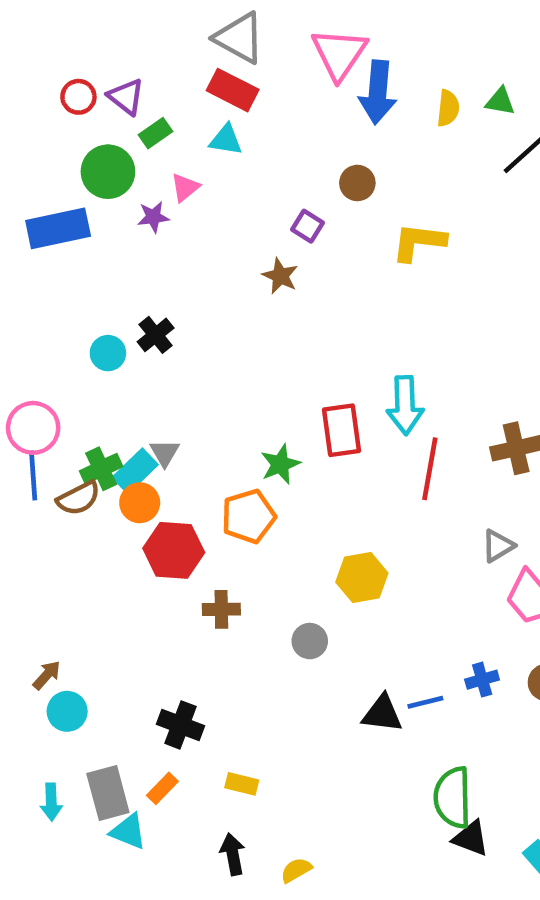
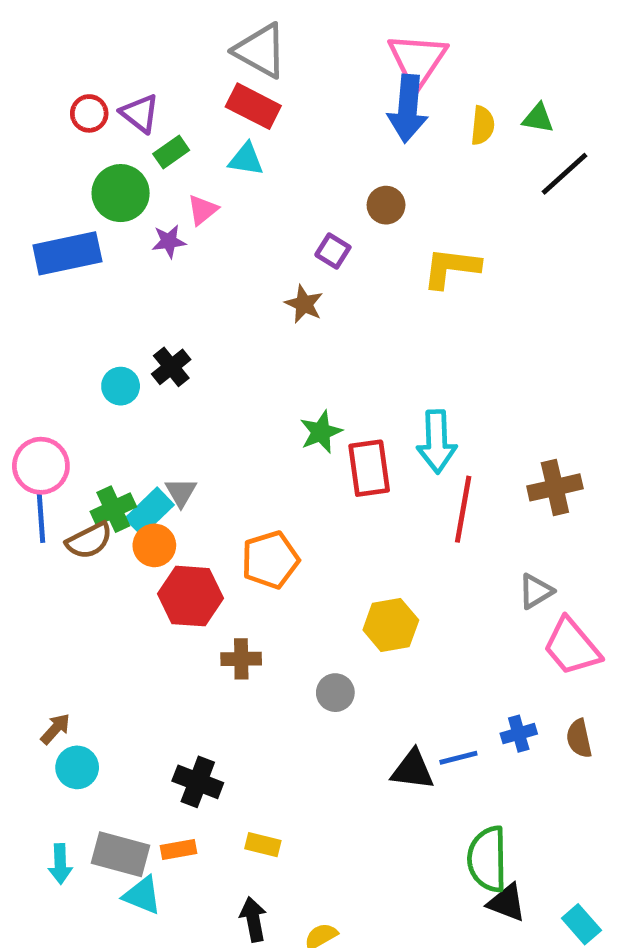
pink triangle: (339, 54) -> (417, 60), moved
green star: (280, 464) -> (321, 432), moved
orange rectangle: (162, 788) -> (178, 849), turned 36
gray rectangle: (108, 793) -> (121, 854), turned -60

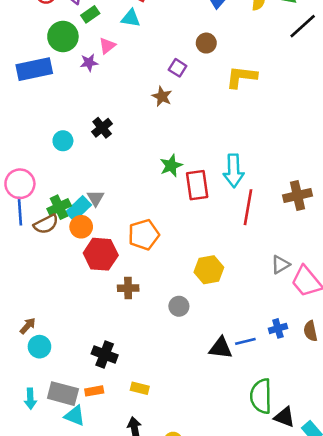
black cross: (171, 367) -> (102, 128), moved
gray triangle: (536, 591) -> (281, 265), moved
black triangle: (507, 903) -> (284, 417), moved

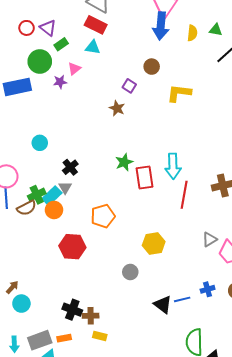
black cross: (102, 128) -> (70, 167), moved
red hexagon: (101, 254) -> (72, 247), moved
brown cross: (128, 288) -> (91, 316), moved
black triangle: (221, 348) -> (163, 305), turned 30
gray rectangle: (63, 394) -> (40, 340), turned -35

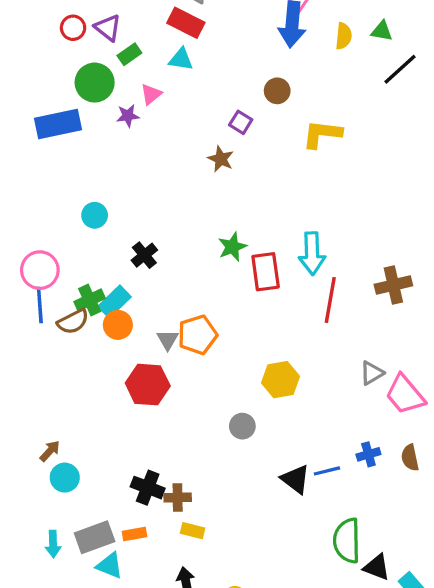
gray triangle: (65, 188) -> (168, 340), moved

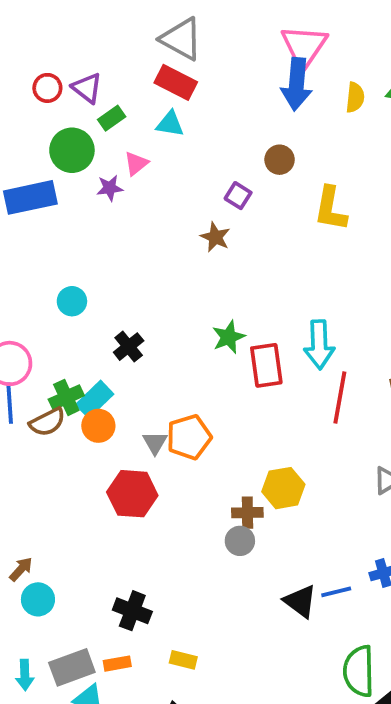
yellow L-shape: (322, 134) -> (330, 209), turned -87
brown cross: (178, 497) -> (247, 513), moved

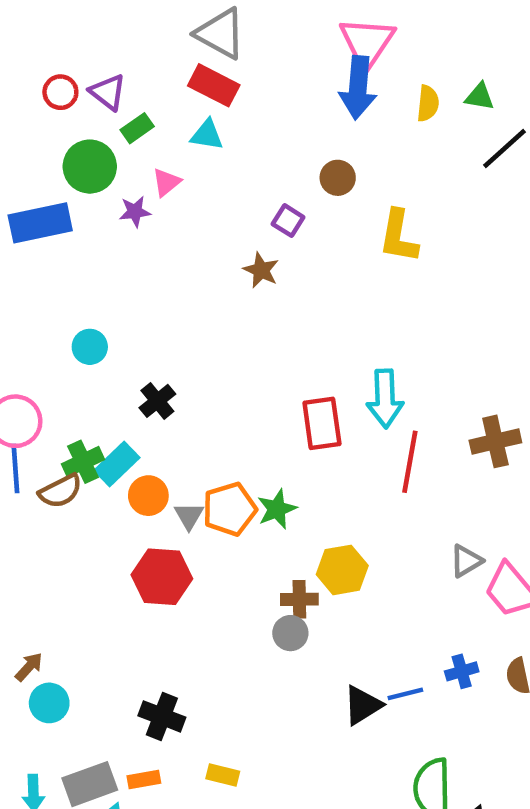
green star: (229, 337) -> (277, 509), moved
orange circle: (98, 426) -> (148, 496), moved
black triangle: (300, 601) -> (362, 705), turned 51

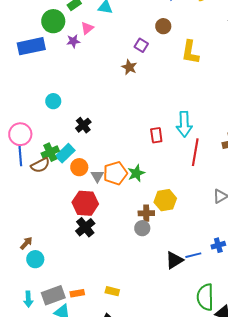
red rectangle: (322, 423) -> (156, 135), size x0.7
black cross: (162, 716) -> (85, 227), moved, turned 30

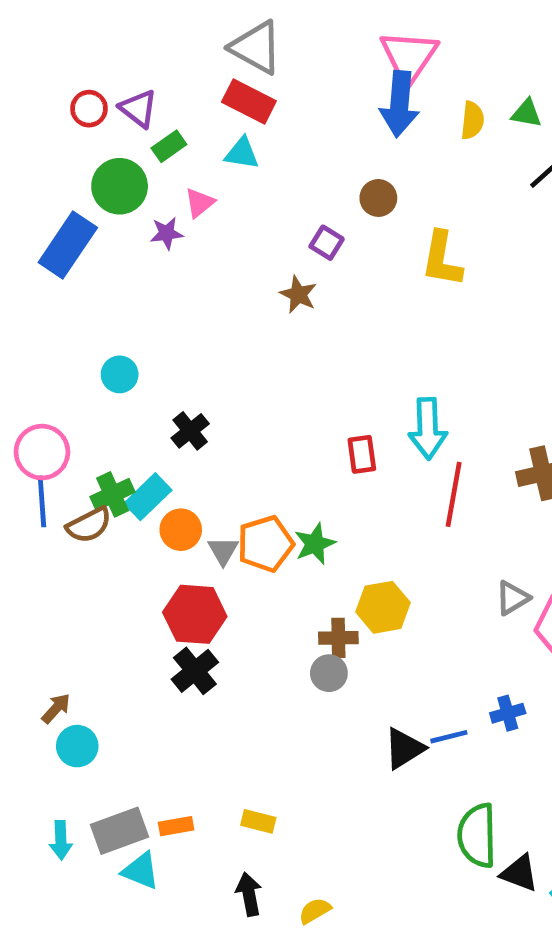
blue rectangle: (31, 46) -> (68, 245), turned -44

